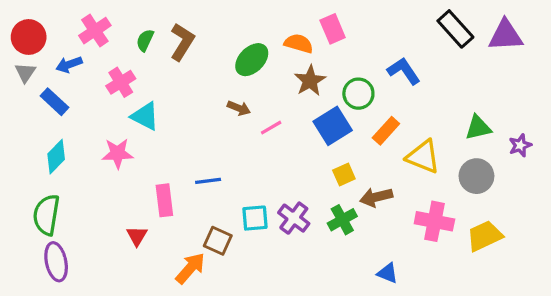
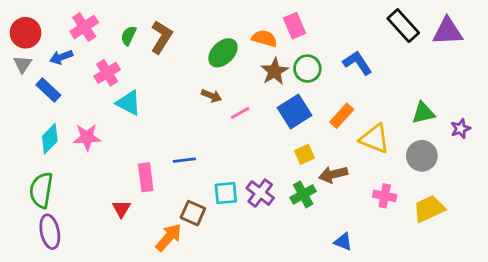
green circle: (358, 94) -> (307, 69), moved
pink star: (118, 153) -> (87, 137), moved
pink cross: (434, 221) -> (385, 196), size x0.7

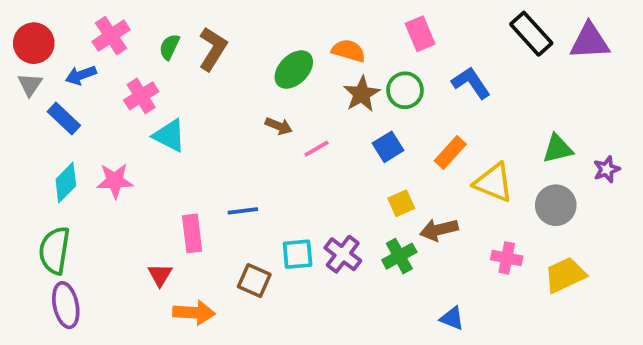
pink rectangle: (295, 26) -> (420, 34), moved
blue square: (295, 111) -> (388, 147), size x0.7
orange arrow: (169, 237) -> (194, 313), moved, turned 52

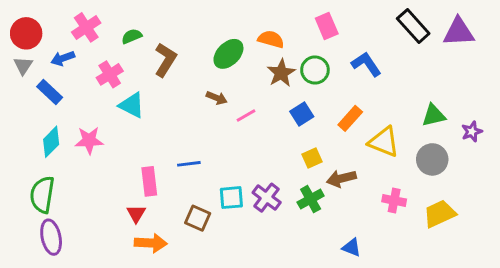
green semicircle: (169, 47) -> (132, 36), turned 42
brown L-shape: (213, 49) -> (165, 60), moved
red triangle: (160, 275) -> (136, 214), moved

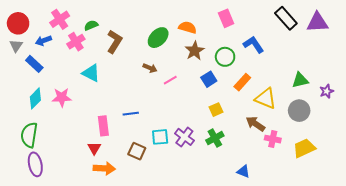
green circle: (315, 70) -> (225, 57), moved
pink cross: (110, 74) -> (76, 42), moved
brown arrow: (341, 178) -> (255, 124), moved, turned 48

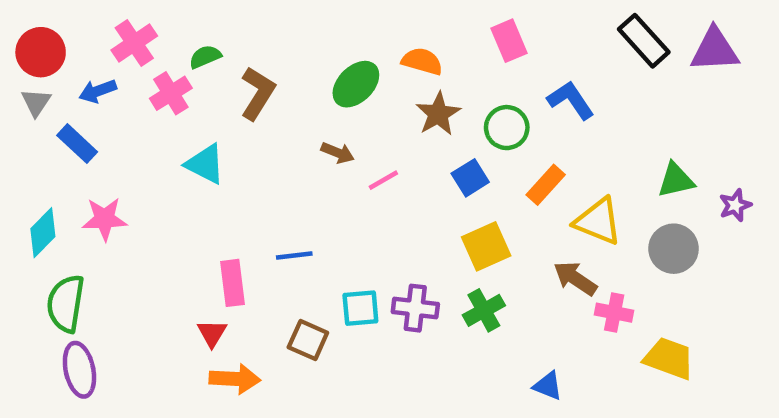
pink star: (62, 97) -> (105, 219), moved
cyan diamond: (35, 98) -> (43, 233), moved
yellow square: (216, 110) -> (486, 246), size x1.5
purple cross: (184, 137) -> (415, 308), turned -30
yellow trapezoid: (304, 148) -> (669, 358), moved, turned 45

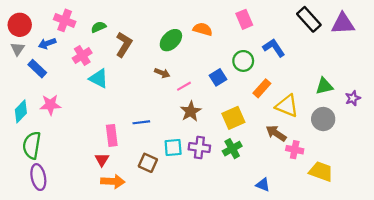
pink cross: (134, 43) -> (65, 20), turned -35
pink cross: (171, 93) -> (82, 55), moved
brown star: (438, 114) -> (191, 111), moved
blue square: (470, 178) -> (218, 77), moved

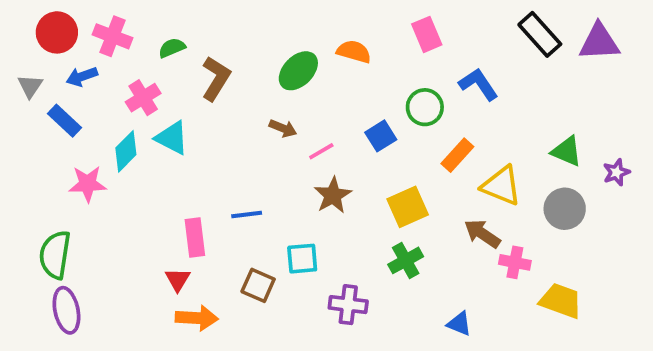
red circle: (20, 25) -> (57, 32), moved
green triangle: (324, 86) -> (567, 151), turned 36
cyan diamond: (21, 111) -> (126, 151), moved
purple cross: (199, 147) -> (348, 305), moved

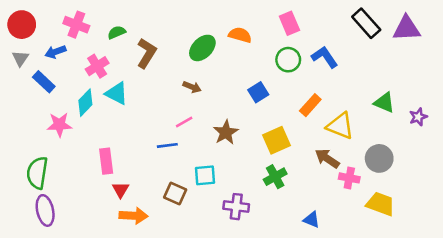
red circle: (57, 32) -> (22, 25), moved
green circle: (425, 107) -> (288, 60), moved
pink line: (321, 151) -> (184, 122), moved
gray circle: (565, 209) -> (379, 158), moved
pink rectangle: (195, 237) -> (106, 161), moved

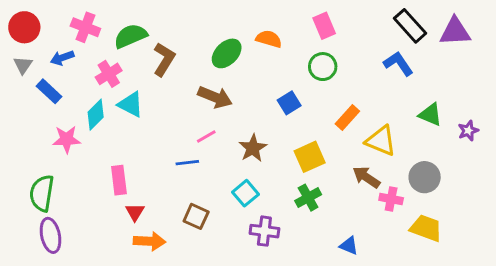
green semicircle: (117, 32) -> (131, 36), size x1.6
blue L-shape: (325, 57) -> (398, 64), moved
brown arrow: (192, 87) -> (215, 97), size x1.6
cyan square: (205, 175) -> (246, 193), moved, turned -35

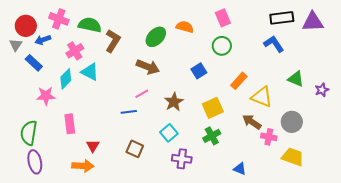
black rectangle: (410, 26) -> (282, 18), turned -55
red circle: (24, 27) -> (26, 26), moved
green semicircle: (131, 36) -> (90, 25), turned 35
pink rectangle: (119, 180) -> (70, 124), moved
orange arrow: (149, 241) -> (83, 166), moved

